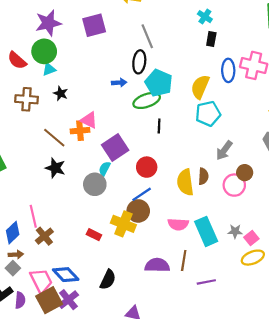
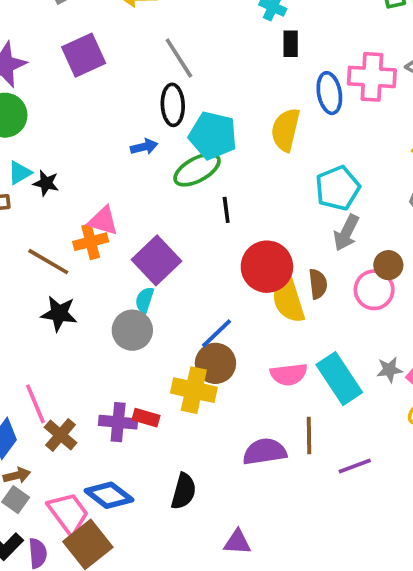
cyan triangle: (49, 69) -> (20, 173), moved
cyan pentagon: (208, 114) -> (338, 188), moved
red circle: (147, 167) -> (267, 267), moved, size x1.4
purple cross: (68, 300) -> (118, 422), moved, turned -36

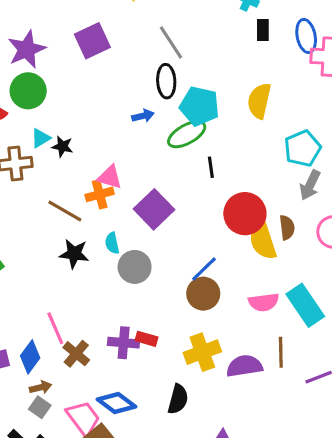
blue ellipse: (329, 93) -> (306, 36), moved
cyan semicircle: (145, 300) -> (112, 243), moved, turned -30
yellow cross: (194, 390) -> (202, 352), moved, turned -32

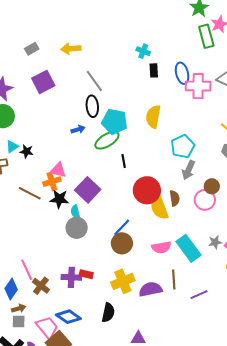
cyan semicircle: (112, 243) -> (75, 212), moved
black star: (74, 254) -> (59, 199), moved
gray square: (40, 407) -> (19, 322), turned -32

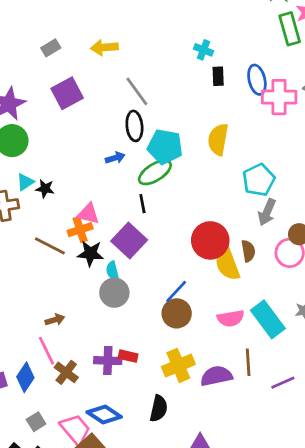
black line: (124, 161) -> (142, 204), moved
brown arrow: (19, 308) -> (55, 320), moved
gray square: (19, 322) -> (36, 422), turned -32

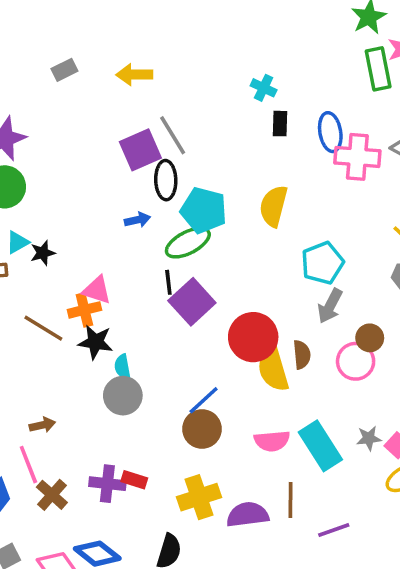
purple square: (67, 93) -> (140, 150), moved
black star: (45, 189) -> (43, 253), turned -30
purple square: (129, 241) -> (192, 302), moved

